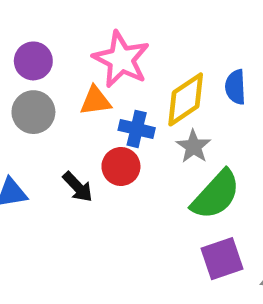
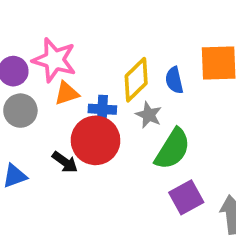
pink star: (121, 59) -> (54, 60), moved
blue semicircle: (235, 87) -> (174, 80), moved
red circle: (121, 166) -> (96, 140), size x1.6

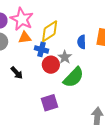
yellow diamond: (136, 80) -> (50, 31), moved
red circle: (96, 140) -> (51, 65), moved, size x0.7
purple square: (186, 197) -> (50, 103), moved

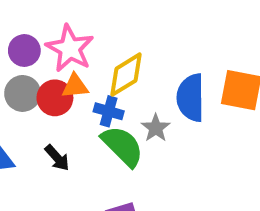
blue semicircle: (82, 42) -> (191, 98), size x1.6
red circle: (51, 65) -> (55, 98), moved
green semicircle: (74, 77) -> (122, 146), moved, turned -90

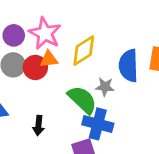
blue cross: (109, 111) -> (98, 124), moved, size x1.5
gray star: (156, 128) -> (105, 87), turned -30
black arrow: (57, 158) -> (38, 126), moved, turned 48

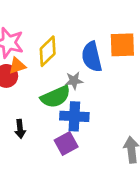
green semicircle: (82, 100) -> (56, 97), turned 124

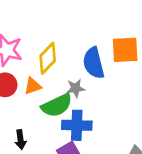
orange triangle: (17, 66) -> (33, 86), moved

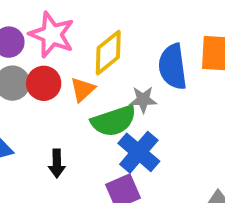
orange triangle: (33, 86) -> (83, 89), turned -30
blue cross: (77, 125) -> (139, 152), turned 32

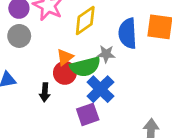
red circle: (44, 83) -> (65, 73), moved
orange triangle: (83, 89) -> (65, 57), moved

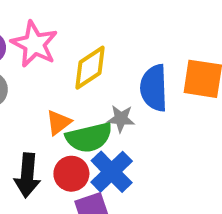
red circle: (65, 73) -> (71, 174), moved
black arrow: (45, 92) -> (27, 175), size x1.5

